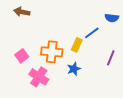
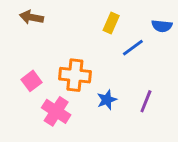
yellow rectangle: (77, 45) -> (111, 23), moved
purple line: (111, 58) -> (146, 101), moved

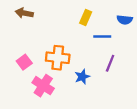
blue line: (133, 48) -> (102, 36), turned 36
purple line: (146, 101) -> (110, 63), moved

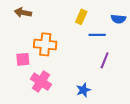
orange cross: (58, 58) -> (45, 44), moved
pink square: (24, 62) -> (23, 59), turned 32
blue star: (82, 77) -> (83, 90), moved

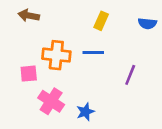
blue line: (97, 35) -> (93, 52), moved
blue star: (83, 90) -> (85, 112), moved

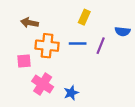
brown arrow: (29, 16) -> (30, 23), moved
blue semicircle: (147, 23) -> (123, 31), moved
purple line: (130, 75) -> (101, 46), moved

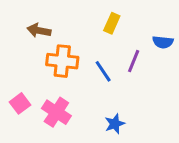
blue line: (78, 43) -> (103, 71), moved, turned 56
pink square: (24, 61) -> (20, 103), moved, turned -32
blue star: (71, 93) -> (115, 124), moved

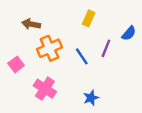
blue semicircle: (163, 42) -> (129, 33), turned -56
orange cross: (62, 61) -> (49, 48), turned -30
pink square: (20, 103) -> (16, 64), moved

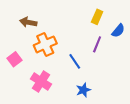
yellow rectangle: (89, 18) -> (97, 17), moved
blue line: (82, 56) -> (75, 61), moved

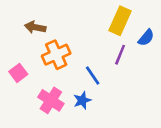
yellow rectangle: (97, 17) -> (120, 21), size x1.5
blue star: (83, 90) -> (82, 100), moved

